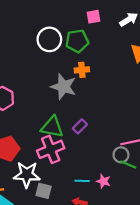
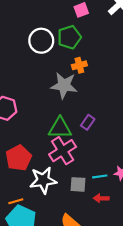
gray square: (44, 191) -> (78, 184), moved

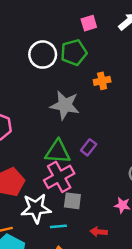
orange cross: (79, 65) -> (102, 81), moved
cyan line: (100, 176) -> (58, 226), moved
gray square: (78, 184) -> (72, 201), moved

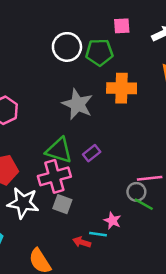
orange cross: (102, 81) -> (122, 88), size x1.6
cyan line: (58, 226) -> (98, 234), moved

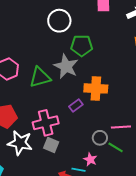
green pentagon: (99, 52) -> (82, 46), moved
orange cross: (122, 88) -> (96, 88), moved
green triangle: (59, 150) -> (40, 77), moved, turned -35
gray circle: (136, 192) -> (100, 138), moved

